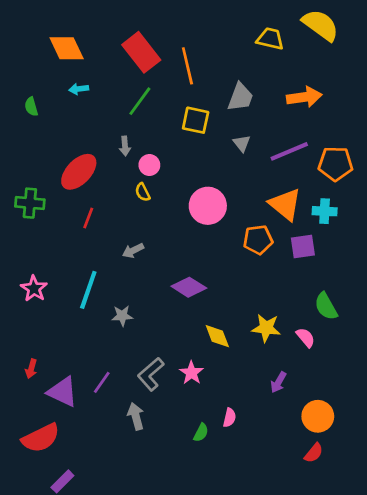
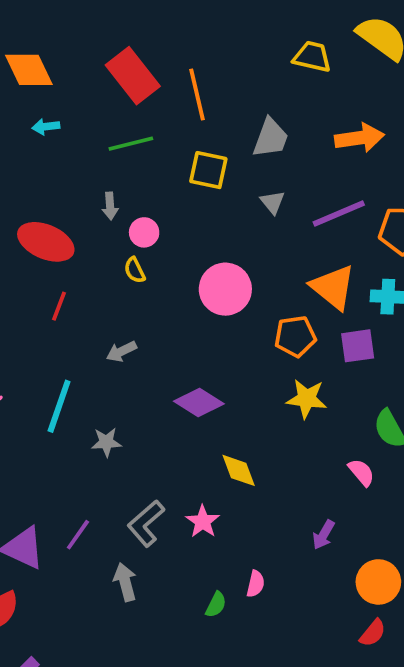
green line: (140, 101) -> (131, 144), turned 40
red ellipse: (79, 172) -> (46, 242), turned 69
yellow star: (266, 328) -> (307, 399), moved

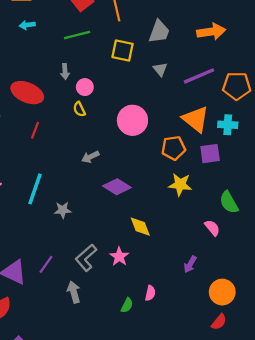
gray arrow: (121, 351) -> (90, 157), moved

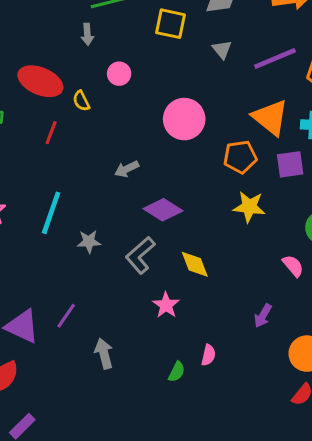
gray arrow: (65, 72) -> (87, 34), moved
yellow semicircle: (79, 109) -> (81, 101), moved
gray L-shape: (86, 258) -> (140, 255), moved

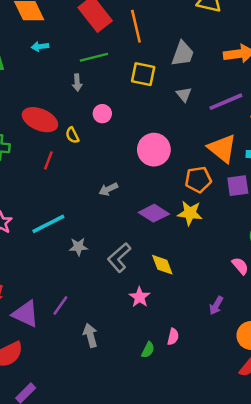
yellow star: (249, 207) -> (190, 213), moved
purple diamond: (163, 210) -> (154, 213), moved
cyan line: (51, 213) -> (48, 224), turned 44

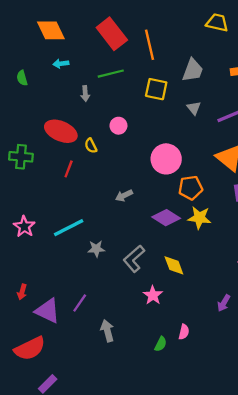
gray arrow: (77, 82) -> (85, 94), moved
orange pentagon: (198, 180) -> (191, 188), moved

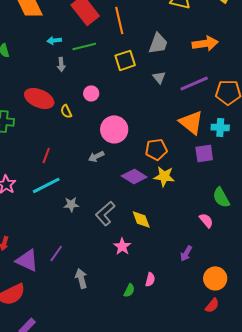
cyan arrow: (61, 64) -> (54, 40), moved
yellow square: (156, 89) -> (125, 60), turned -30
pink circle: (166, 159) -> (114, 129), moved
red line: (69, 169) -> (46, 155), moved

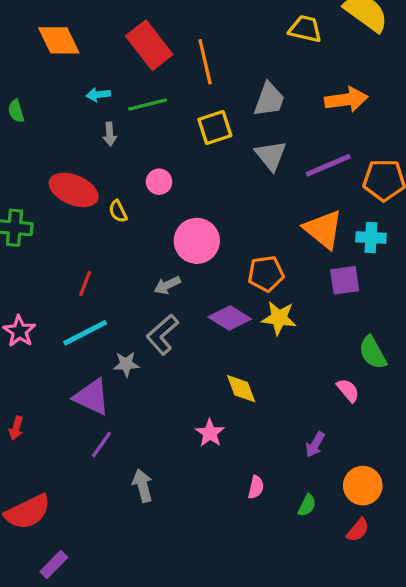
gray triangle: (159, 77) -> (271, 155), size x1.5
gray L-shape: (105, 213) -> (162, 334), moved
purple triangle: (27, 260) -> (92, 397), moved
green semicircle: (129, 290) -> (307, 505), moved

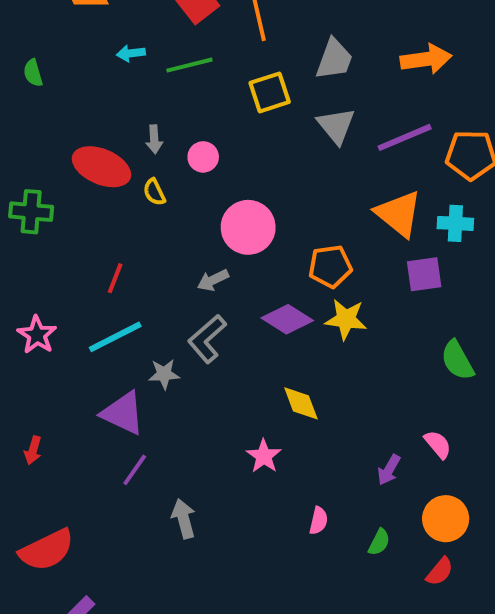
gray arrow: (110, 134) -> (154, 139), moved
pink semicircle: (348, 390) -> (438, 444), moved

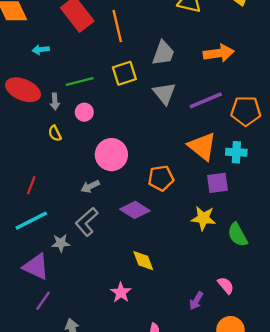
green line: (189, 65) -> (80, 81), moved
red ellipse: (101, 167) -> (23, 90), moved
yellow star: (346, 319) -> (203, 218), moved

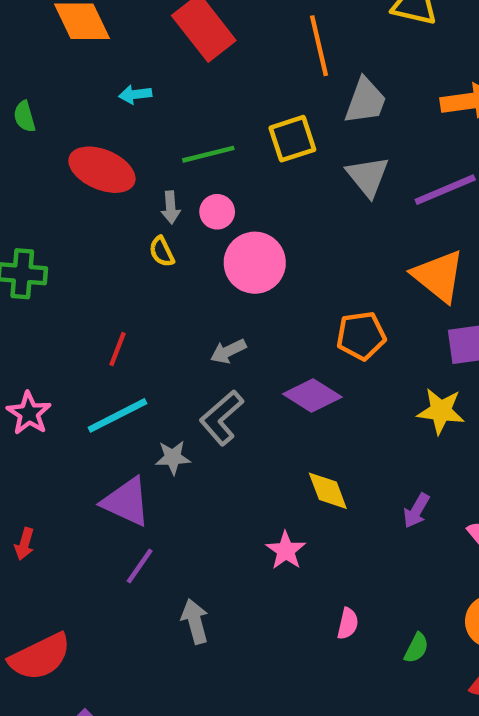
orange line: (117, 26) -> (319, 46), moved
gray arrow: (55, 102) -> (171, 207), moved
pink circle: (111, 155) -> (255, 263), moved
purple arrow: (196, 301) -> (416, 511), moved

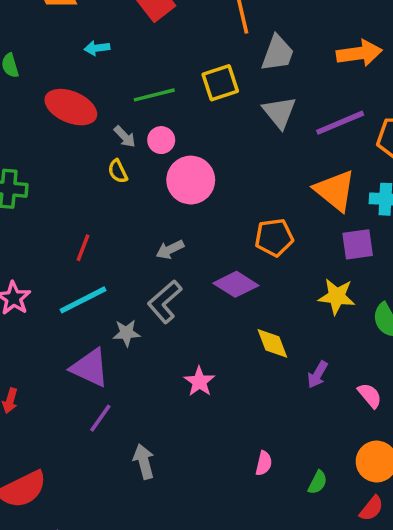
gray arrow: (171, 207) -> (125, 137), turned -40
yellow diamond: (328, 491) -> (272, 343), moved
pink star: (286, 551) -> (199, 382), moved

